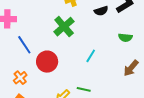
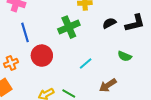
black semicircle: (101, 11) -> (109, 23), turned 152
brown arrow: (131, 68) -> (108, 85), moved

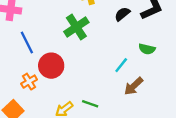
orange cross: (11, 63) -> (29, 82), moved
cyan line: (86, 63) -> (121, 65), moved

